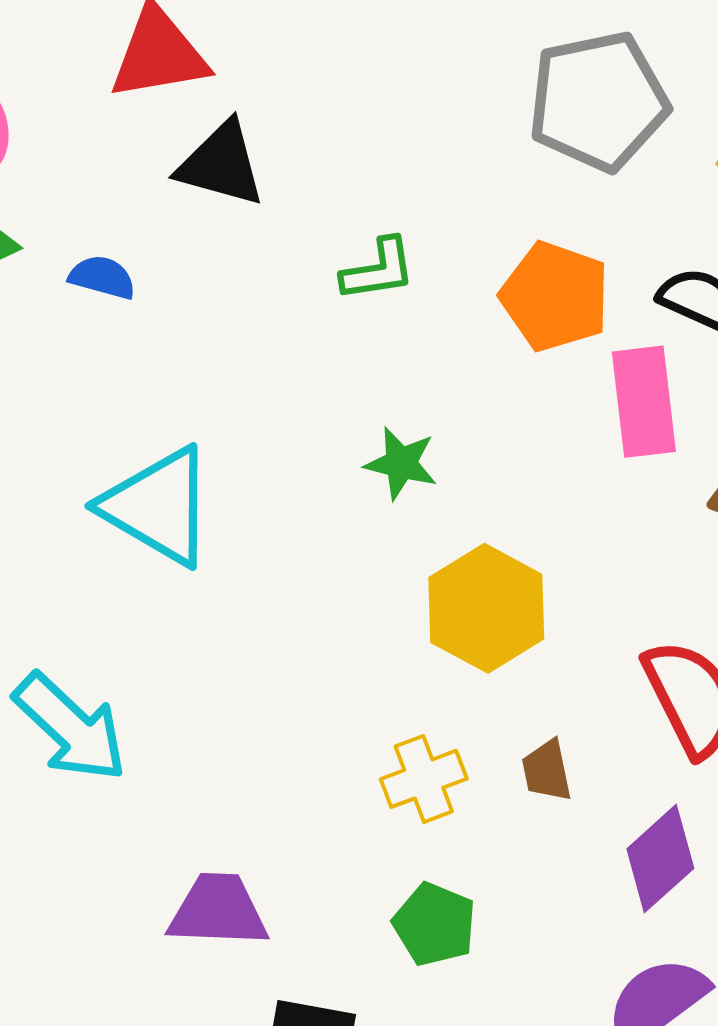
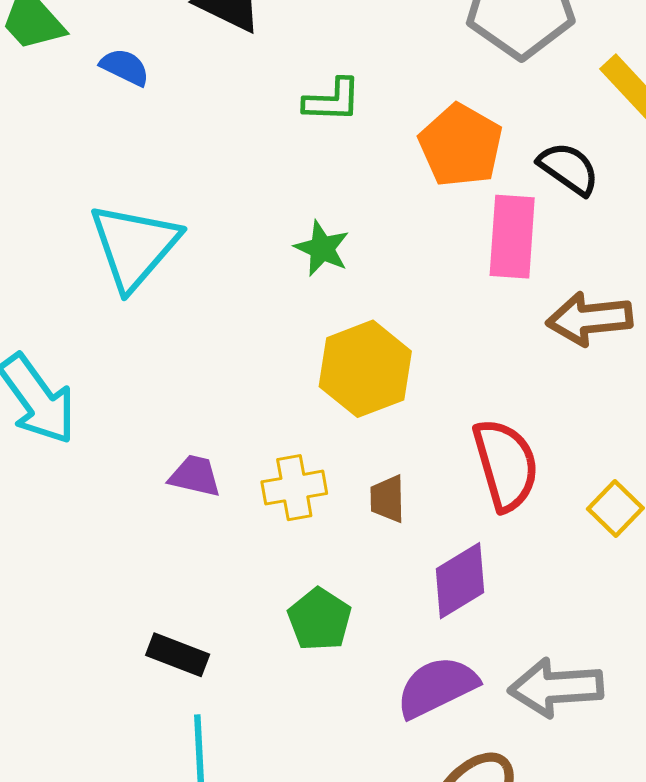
cyan triangle: (158, 506) -> (134, 246), turned 30
purple trapezoid: (218, 911) -> (195, 476), moved, size x0.7
green pentagon: (435, 924) -> (319, 619), moved

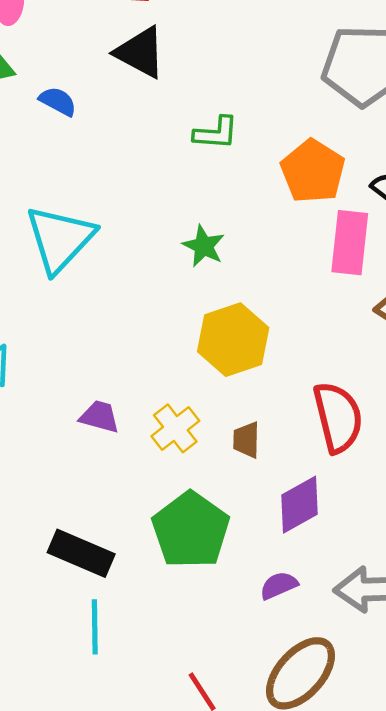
yellow cross: (294, 488) -> (175, 428), turned -30
green pentagon: (319, 619) -> (191, 530), size x1.6
black rectangle: (178, 655) -> (81, 553), size x1.4
purple semicircle: (437, 687) -> (279, 585), size x0.6

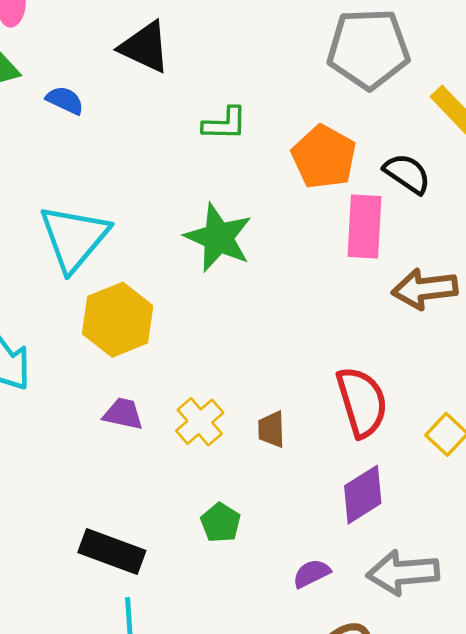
green star: (204, 246) -> (218, 238), size x1.6
yellow hexagon: (233, 340) -> (118, 320), moved
purple diamond: (300, 505) -> (363, 495), moved
green pentagon: (191, 530) -> (220, 523), size x0.5

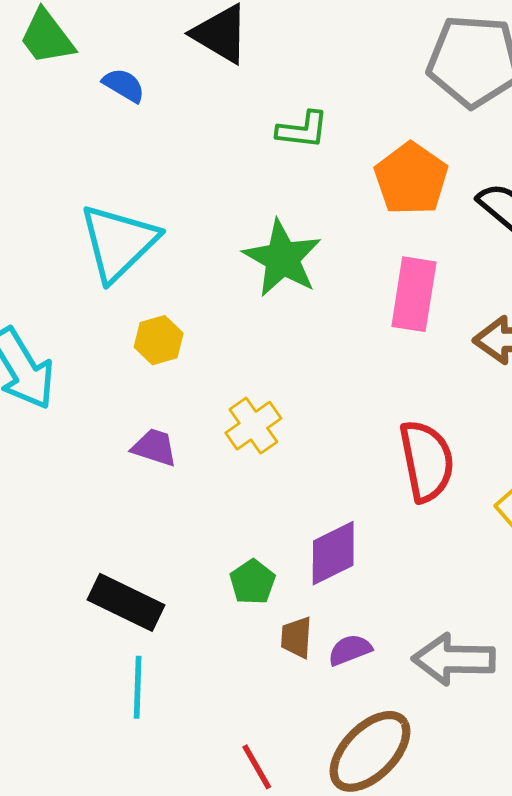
pink rectangle: (365, 227) -> (414, 294), moved
yellow hexagon: (118, 320) -> (159, 340), size x0.6
yellow cross: (200, 422) -> (253, 426), moved
brown trapezoid: (271, 429) -> (296, 637), moved
purple diamond: (363, 495) -> (333, 553), moved

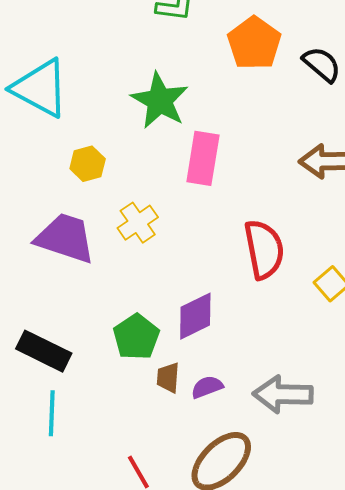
cyan triangle: (119, 242) -> (40, 88), turned -48
pink rectangle: (414, 294) -> (203, 158), moved
yellow hexagon: (159, 340) -> (88, 164), moved
purple trapezoid: (154, 447) -> (65, 238), size x1.8
green pentagon: (252, 582) -> (136, 337), size x1.4

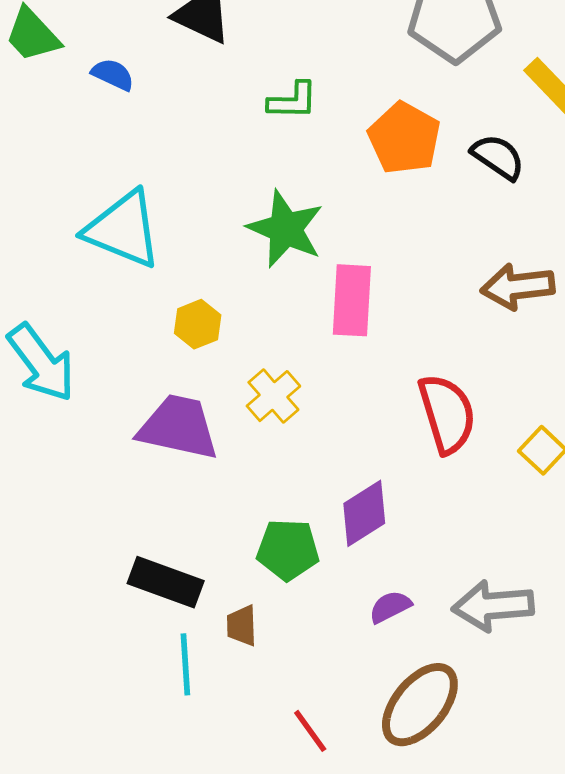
green pentagon: (136, 337) -> (288, 550), turned -30
brown trapezoid: (168, 378) -> (242, 626), moved

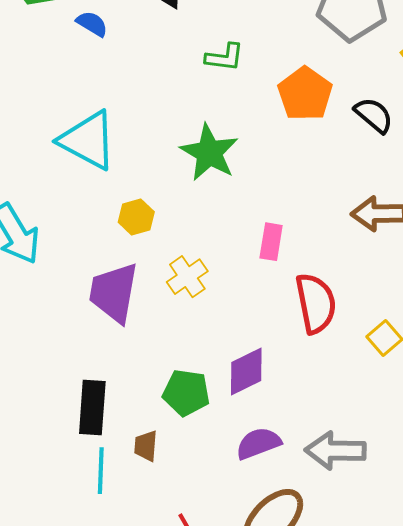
pink rectangle: (352, 300) -> (271, 242), moved, size x0.7
purple trapezoid: (178, 427) -> (114, 293), turned -98
black rectangle: (166, 582) -> (92, 407), turned 68
purple semicircle: (390, 607) -> (258, 443), size x1.4

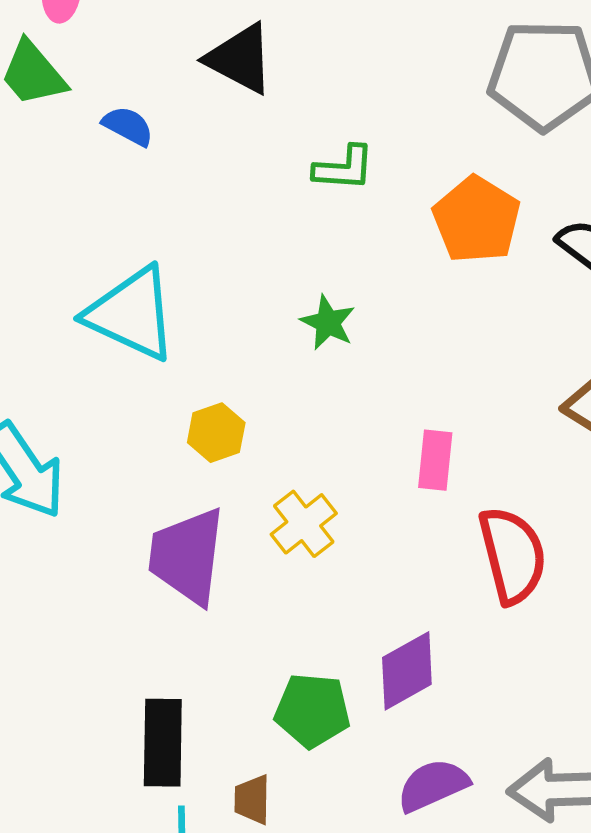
green star: (209, 153) -> (328, 323), size x0.6

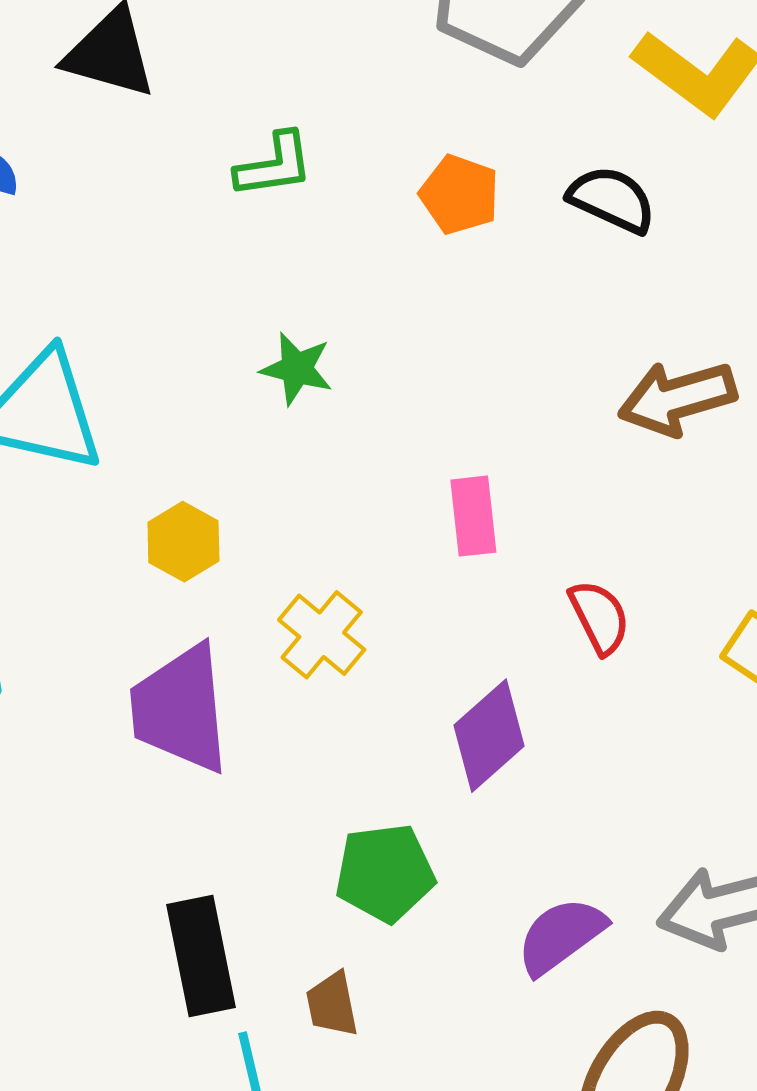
orange pentagon: (477, 220) -> (460, 195), size x0.7
red semicircle: (513, 555) -> (599, 617), size x0.6
purple diamond: (407, 671) -> (489, 736), moved

